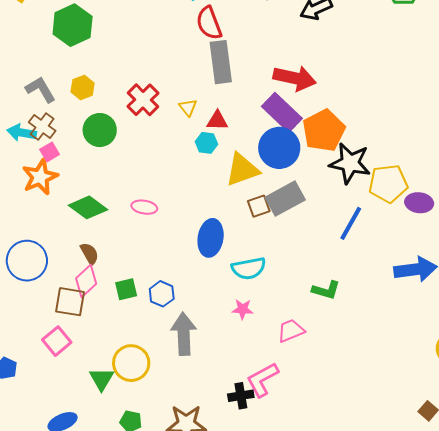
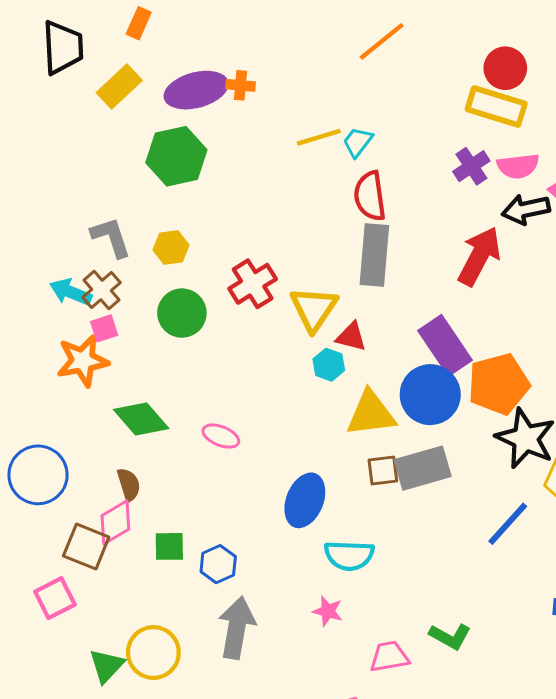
red arrow: (295, 78) -> (479, 256), moved, turned -87
yellow triangle: (188, 107) -> (314, 309), size x1.8
green L-shape: (326, 290) -> (450, 636), moved

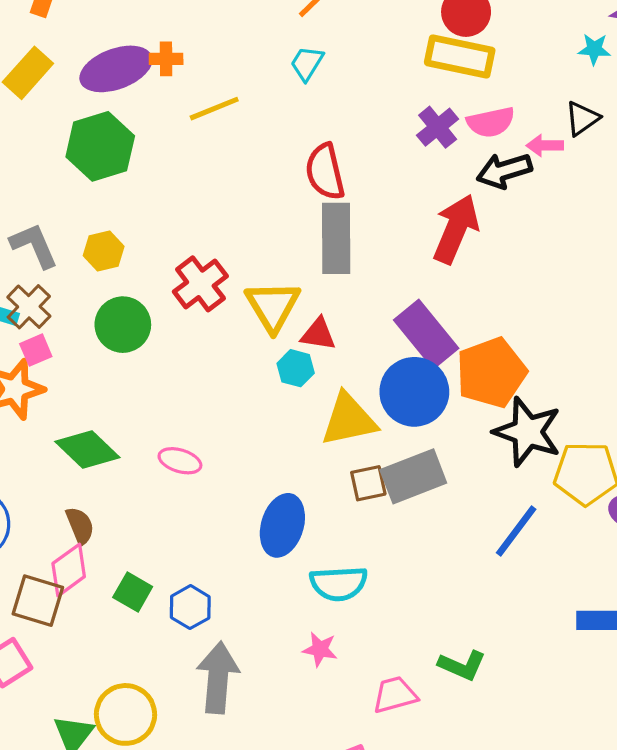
yellow line: (319, 137) -> (214, 109), moved
cyan trapezoid: (358, 142) -> (307, 63), moved
green square: (169, 546) -> (133, 592), turned 36

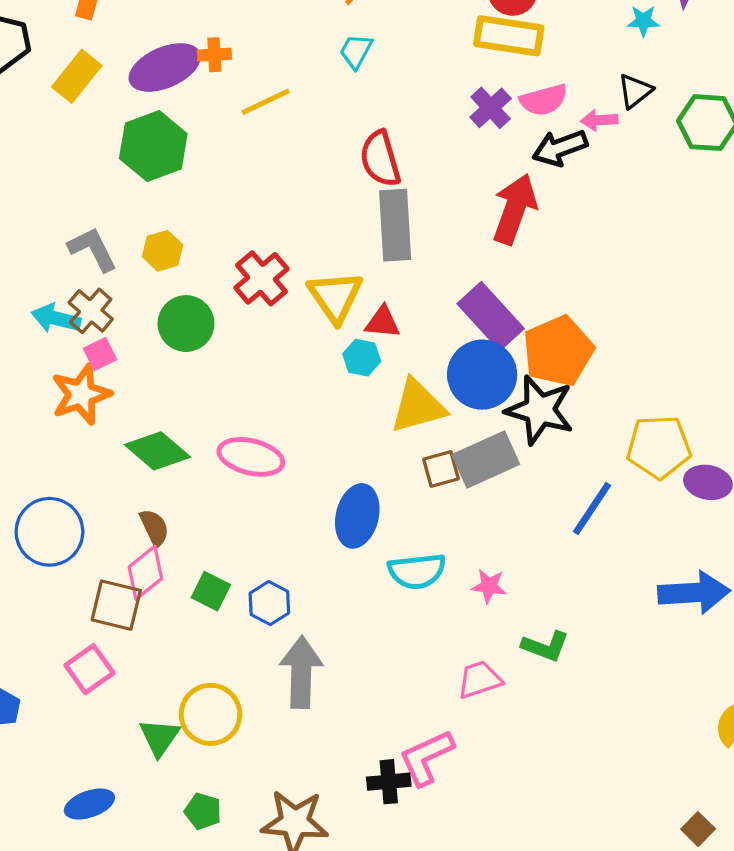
black star: (528, 432) -> (540, 410), moved
pink ellipse: (180, 461) -> (251, 457), size x1.5
pink star: (320, 649) -> (489, 586), moved

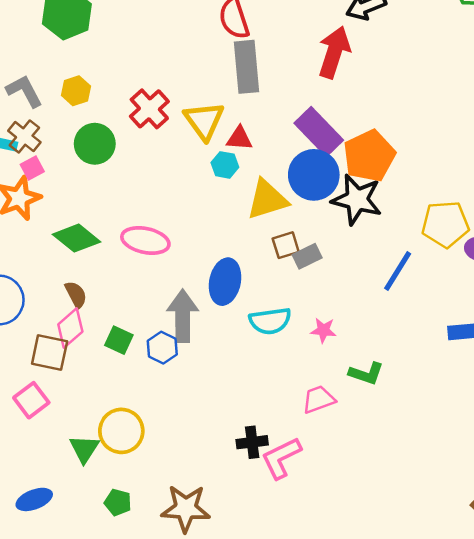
gray rectangle: (486, 459) -> (307, 256), moved, size x0.6
gray arrow: (301, 672) -> (183, 316), moved
black cross: (389, 782) -> (252, 442), moved

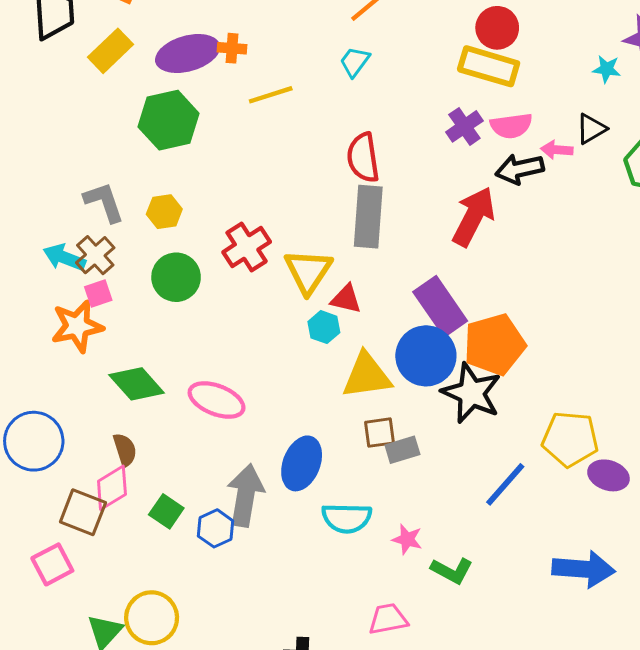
green L-shape: (366, 373) -> (452, 571), moved

